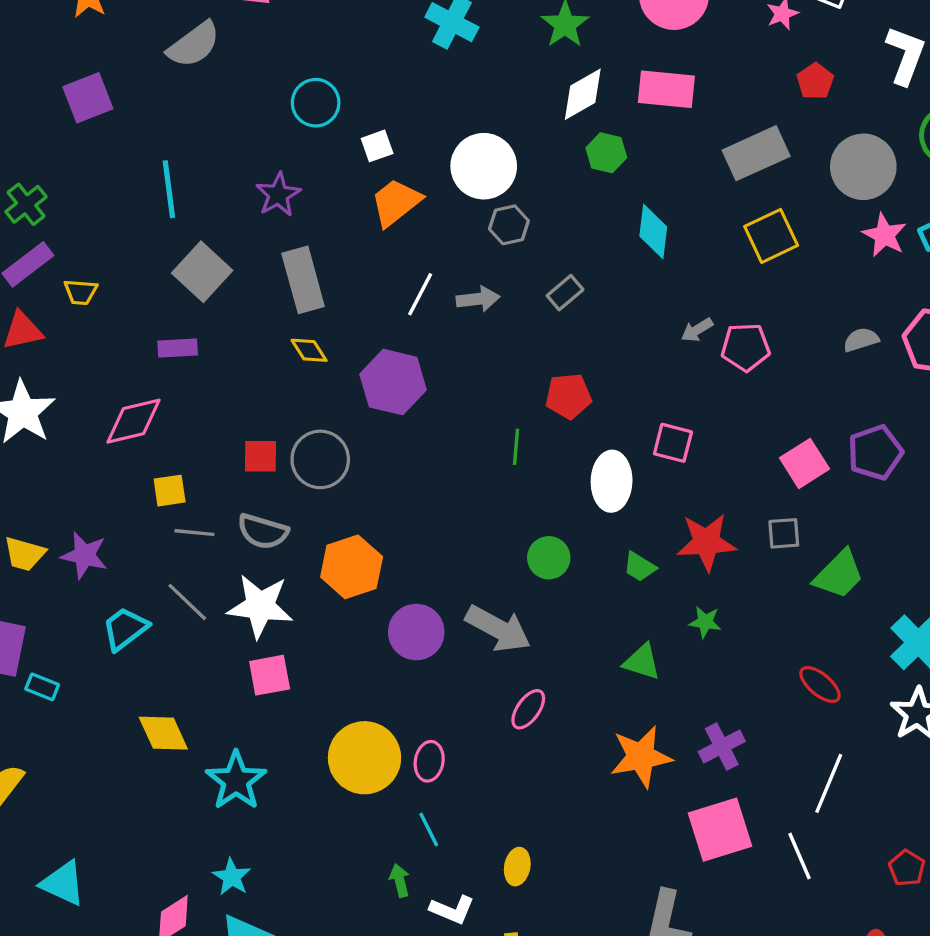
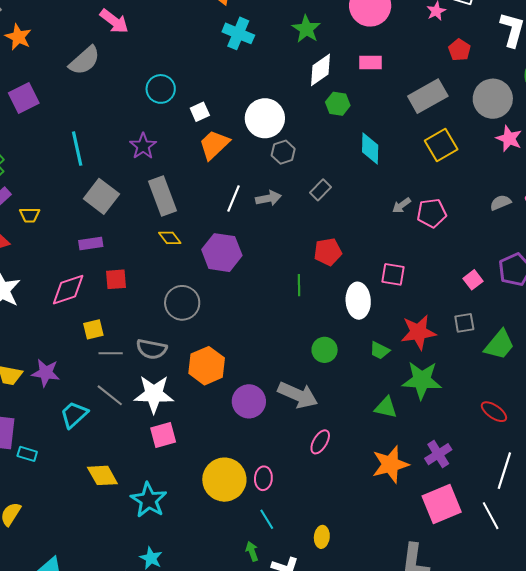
pink rectangle: (666, 89) -> (371, 63), size x0.7
red square: (261, 456) -> (116, 279), moved
pink square: (804, 463) -> (473, 280), size x0.7
green star: (705, 622) -> (422, 380), size x2.0

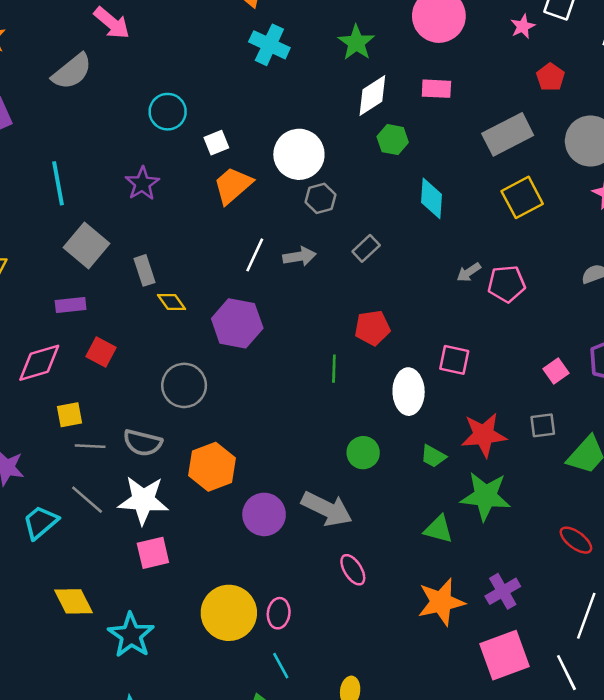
gray rectangle: (162, 196) -> (144, 270), moved, size x0.6
red square: (116, 279) -> (101, 352), turned 30
pink ellipse: (320, 442) -> (353, 570), turned -65

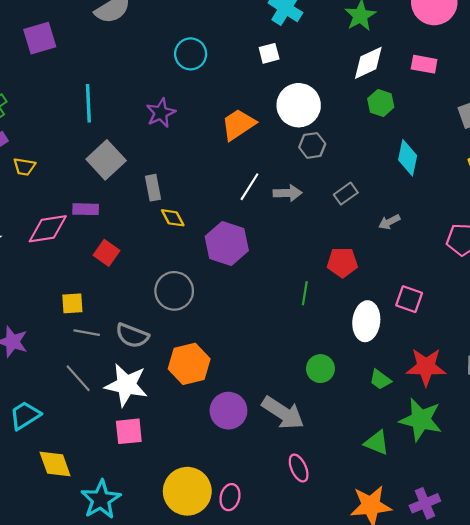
white square: (216, 143) -> (269, 53), moved
gray arrow: (469, 272) -> (389, 222), moved
pink diamond: (39, 363) -> (48, 229), moved
cyan trapezoid: (40, 522) -> (25, 415), moved

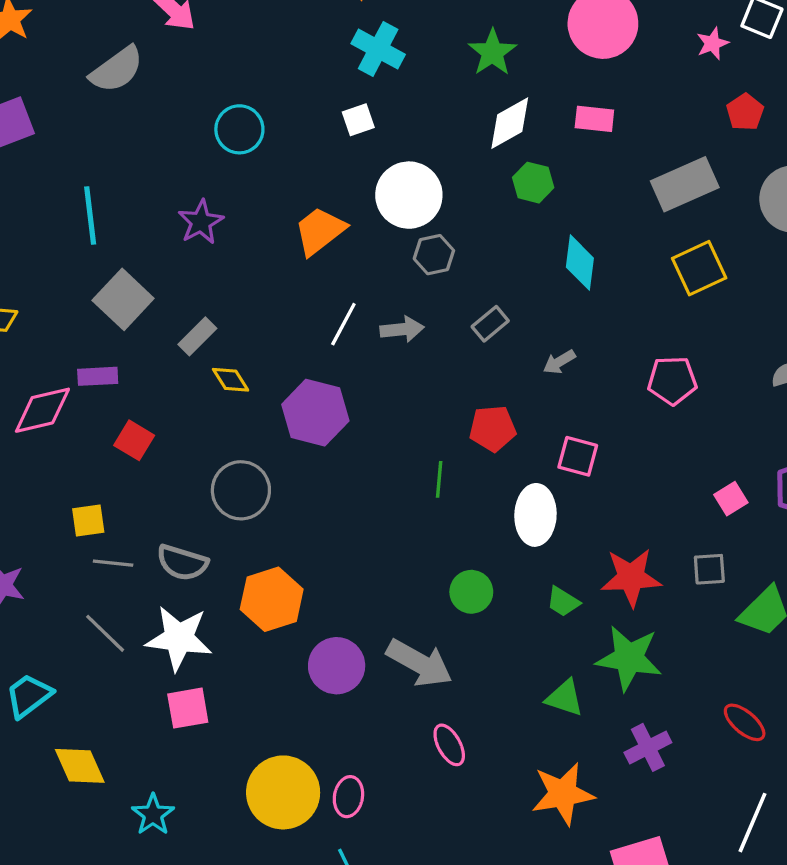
gray rectangle: (153, 188) -> (197, 336), turned 60
pink square: (409, 299) -> (578, 456), moved
cyan star: (101, 499) -> (153, 815), size x0.7
purple cross: (425, 503) -> (648, 747), moved

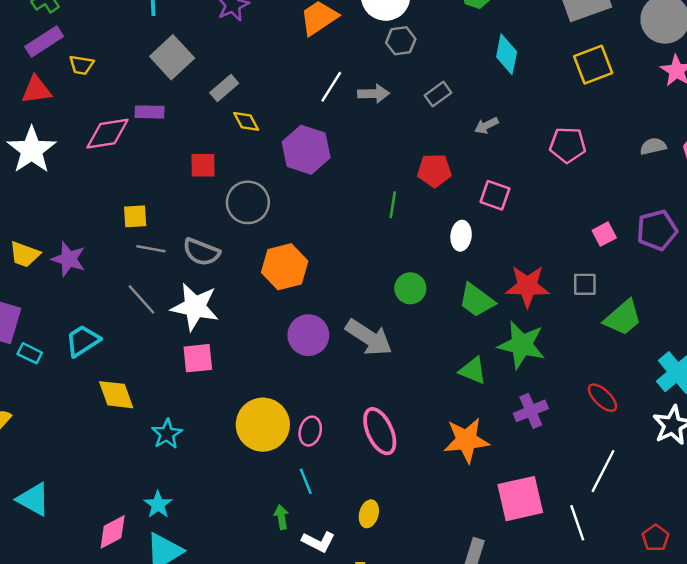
red square: (134, 440) -> (203, 165), moved, turned -36
white ellipse: (535, 515) -> (461, 236), size x0.7
orange hexagon: (272, 599) -> (285, 267), moved
green trapezoid: (563, 602) -> (477, 300), size x1.5
pink ellipse: (449, 745) -> (380, 431), moved, size x1.5

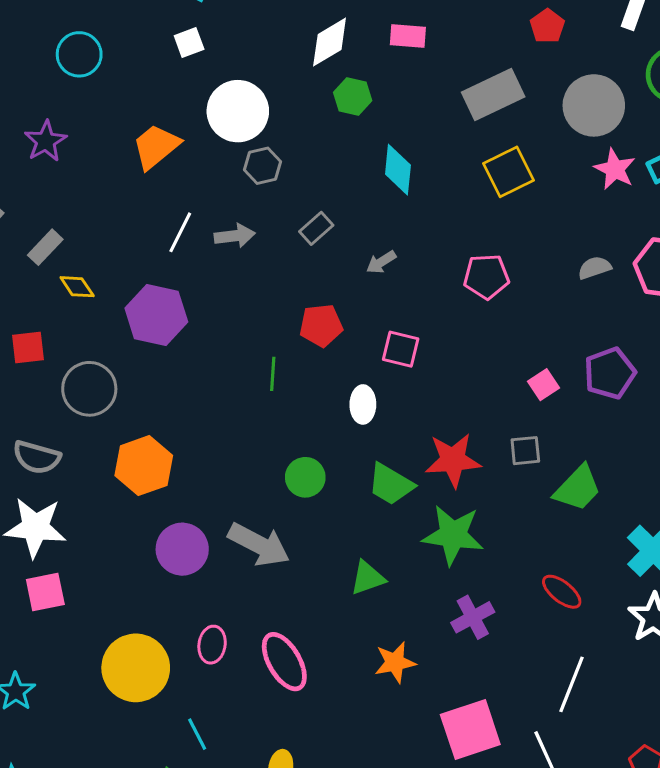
green triangle: (473, 370) -> (368, 578), moved, turned -36
pink ellipse: (310, 431) -> (212, 645), moved
orange star: (466, 440) -> (395, 662), size x0.7

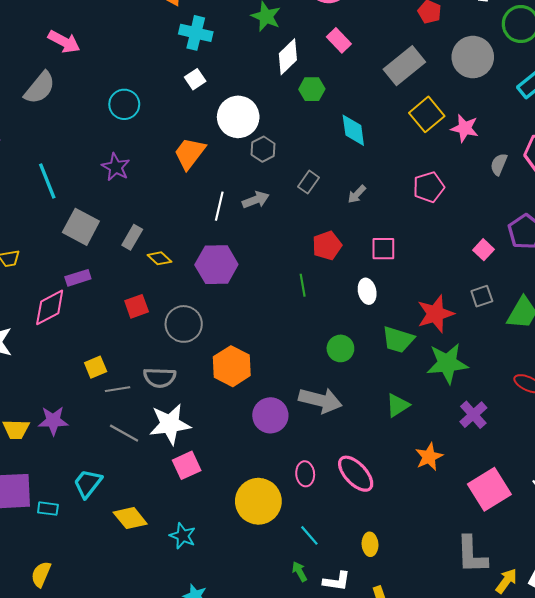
pink rectangle: (408, 36) -> (339, 40), turned 55
pink star: (615, 169) -> (465, 128), moved
gray semicircle: (595, 268) -> (499, 164), turned -35

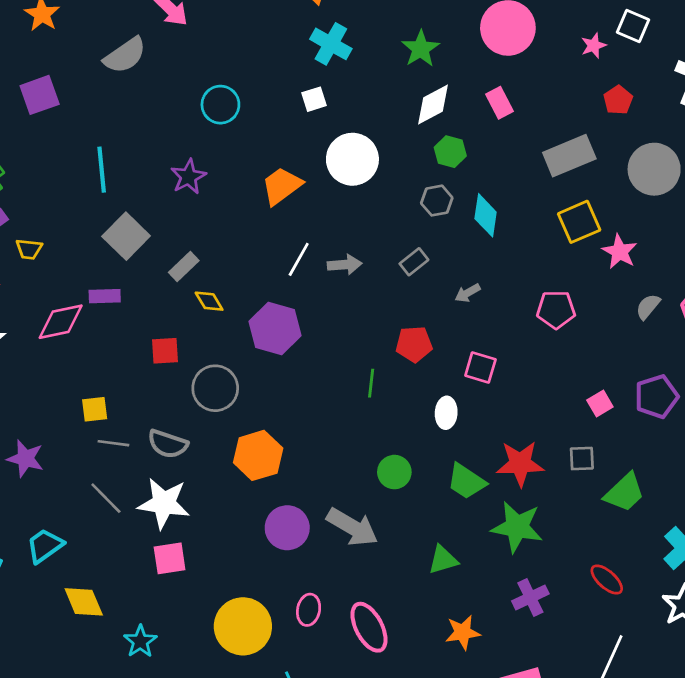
gray hexagon: (263, 149) -> (437, 201), moved

